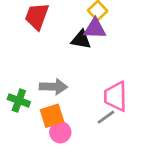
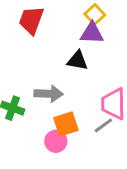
black triangle: (81, 40) -> (77, 61), moved
orange square: (52, 116) -> (66, 124), moved

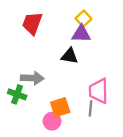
gray arrow: (49, 94) -> (32, 78), moved
gray line: (103, 125) -> (90, 108), turned -49

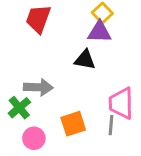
green cross: (17, 94) -> (19, 108), turned 30
pink circle: (52, 121) -> (34, 138), moved

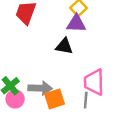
gray arrow: (38, 87) -> (40, 88), moved
pink circle: (34, 138) -> (15, 99), moved

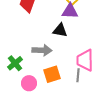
gray arrow: (40, 88) -> (42, 50), moved
pink circle: (15, 99) -> (29, 83), moved

